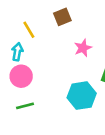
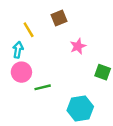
cyan hexagon: (82, 96) -> (80, 109), moved
green line: (25, 106) -> (43, 87), moved

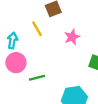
yellow line: (29, 30) -> (37, 29), moved

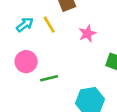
cyan arrow: (12, 40) -> (25, 25), moved, turned 42

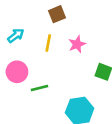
yellow line: (49, 25) -> (48, 43), moved, turned 42

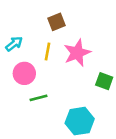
pink star: (77, 44) -> (77, 53), size x1.5
pink circle: (17, 72) -> (24, 73), moved

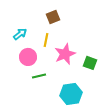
pink star: (77, 53) -> (65, 54), moved

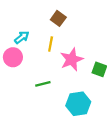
brown square: (53, 17) -> (58, 18), turned -32
pink circle: (28, 57) -> (13, 57), moved

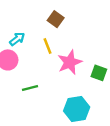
yellow line: (51, 44) -> (47, 46), turned -32
green line: (43, 84) -> (30, 88), moved

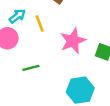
yellow line: (47, 46) -> (40, 23), moved

